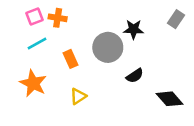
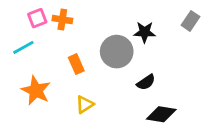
cyan line: (37, 44) -> (23, 47), moved
black diamond: (170, 99) -> (161, 114), moved, turned -40

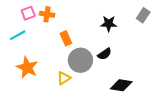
gray circle: (117, 52) -> (80, 60), moved
orange rectangle: (76, 64) -> (66, 38), moved
black semicircle: (146, 82) -> (104, 54), moved

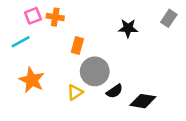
orange rectangle: (66, 38) -> (77, 45), turned 40
black semicircle: (104, 54) -> (114, 91), moved

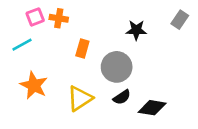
gray circle: (95, 71) -> (117, 67), moved
yellow triangle: (75, 92) -> (80, 98), size x1.5

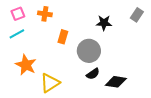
pink square: (35, 17) -> (18, 14), moved
yellow triangle: (80, 98) -> (50, 83), moved

